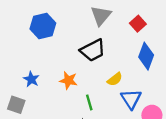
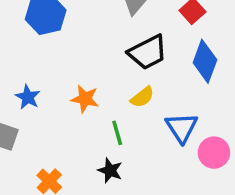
black trapezoid: (93, 50) -> (148, 52), moved
yellow semicircle: (115, 79) -> (142, 97), moved

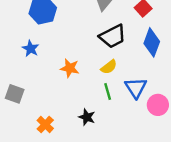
blue star: (28, 97) -> (31, 49), moved
green line: (117, 133) -> (108, 91), moved

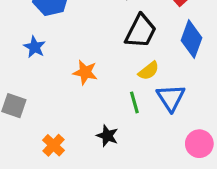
black trapezoid: (113, 36) -> (141, 31), turned -36
yellow semicircle: (109, 67) -> (149, 71), moved
pink circle: (158, 105) -> (199, 144), moved

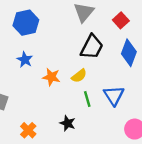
blue star: (35, 47) -> (25, 60), moved
yellow semicircle: (149, 71) -> (79, 76), moved

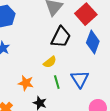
red square: (121, 20) -> (86, 14), size x1.5
orange star: (51, 77) -> (26, 83), moved

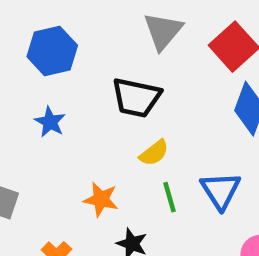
black trapezoid: (61, 37) -> (136, 98), moved, turned 75

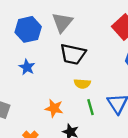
gray triangle: (163, 31) -> (62, 22), moved
yellow semicircle: (154, 153) -> (82, 84), turned 42

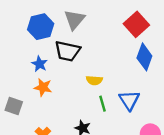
black trapezoid: (73, 54) -> (67, 51), moved
orange star: (54, 108) -> (43, 87), moved

